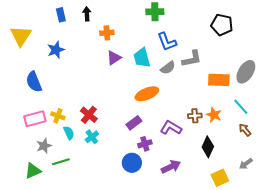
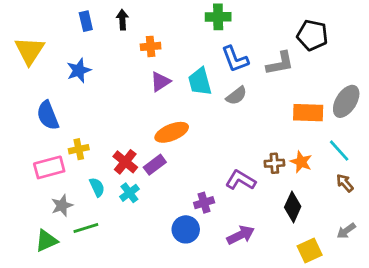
gray L-shape: (192, 59) -> (280, 63), moved
orange ellipse: (147, 94) -> (172, 132), moved
yellow cross: (58, 116) -> (79, 149), moved, turned -32
purple rectangle: (134, 123) -> (155, 165), moved

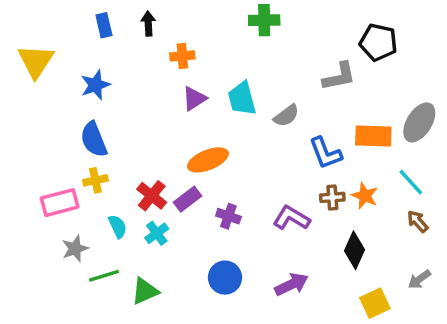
blue L-shape: (235, 59) -> (326, 153), moved
blue semicircle: (48, 115) -> (94, 139), moved
purple cross: (204, 203) -> (228, 216), moved, turned 36
green triangle: (46, 241) -> (145, 291), moved

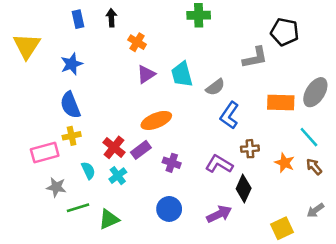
orange cross: (182, 56) -> (137, 42), turned 36
blue L-shape: (326, 153) -> (229, 115), moved, turned 56
orange star: (365, 196) -> (285, 163), moved
gray star: (75, 249) -> (56, 187), turned 30
black diamond: (355, 250) -> (244, 188), moved

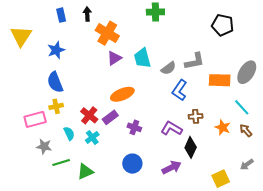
orange cross: (137, 42) -> (107, 33), size x1.6
gray L-shape: (255, 58) -> (195, 61), moved

